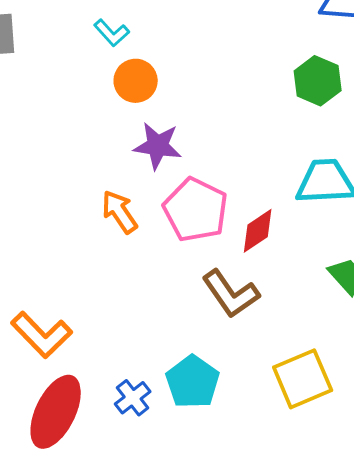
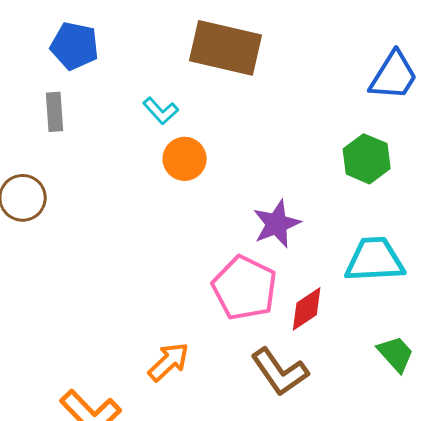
purple star: (158, 146) -> (277, 224), moved, turned -30
orange arrow: (120, 212) -> (169, 362), moved, turned 81

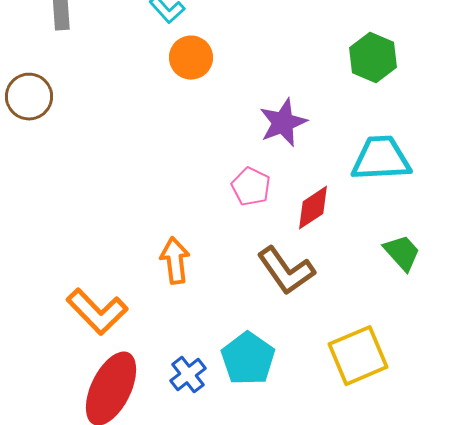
pink pentagon: (245, 288) -> (251, 187), size x0.6
orange arrow: (169, 362) -> (175, 261), turned -54

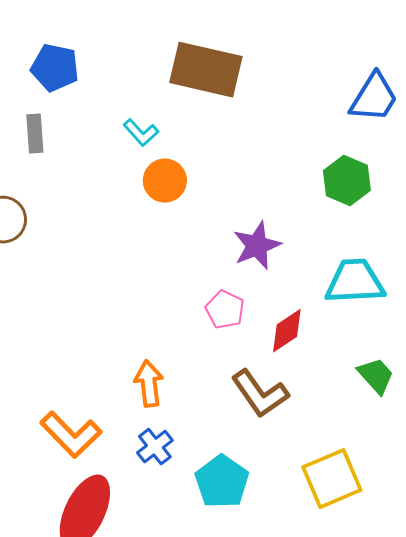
blue cross: (188, 375) -> (155, 447), moved

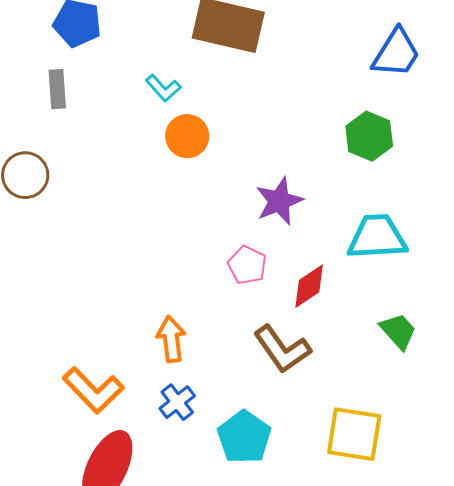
yellow square: (332, 479) -> (354, 434), turned 32

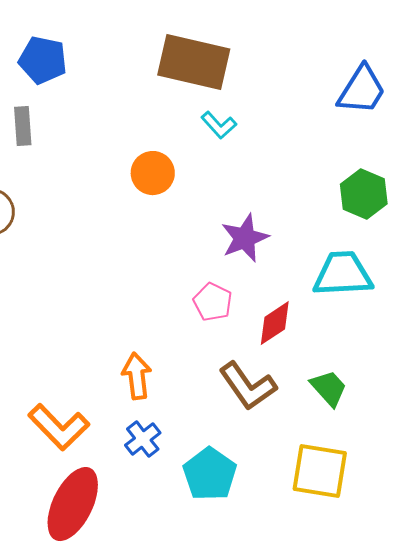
cyan L-shape: (163, 88) -> (219, 125), moved
green hexagon: (369, 136) -> (364, 194), moved
green trapezoid: (398, 331) -> (329, 388), moved

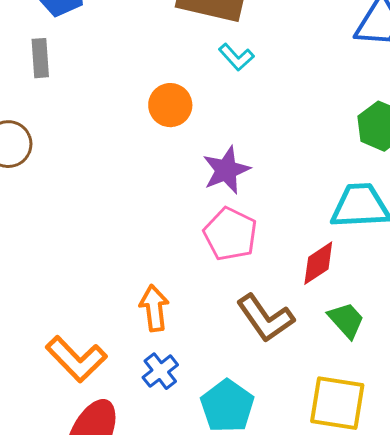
purple star: (245, 238) -> (226, 170), moved
pink pentagon: (213, 302) -> (230, 234), size x1.4
red diamond: (275, 323) -> (318, 263), moved

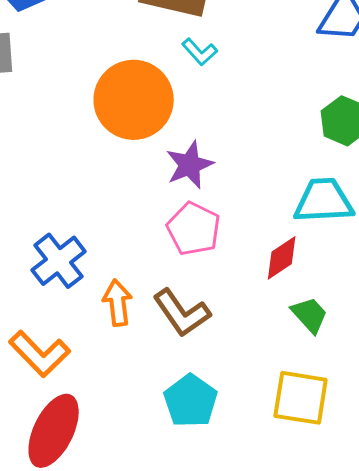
orange circle: (170, 105) -> (134, 100), size x1.8
brown L-shape: (265, 318) -> (182, 313), moved
blue cross: (160, 371) -> (59, 261), moved, size x1.5

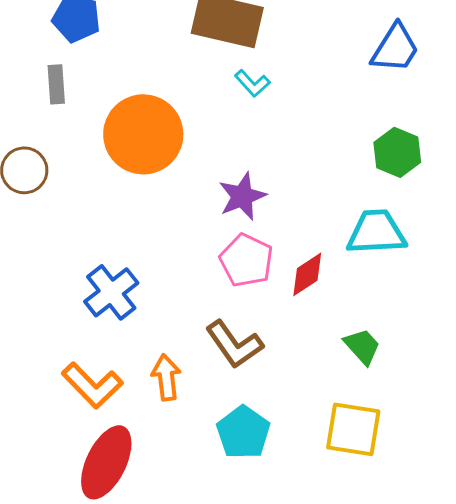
orange circle: (134, 100) -> (143, 134), moved
red diamond: (282, 258) -> (307, 274), moved
orange arrow: (118, 303) -> (166, 377), moved

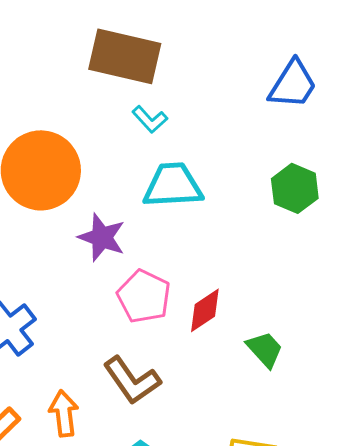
purple star: (242, 196) -> (102, 237), moved, turned -30
cyan trapezoid: (376, 232) -> (173, 185), moved
green trapezoid: (362, 346) -> (265, 349), moved

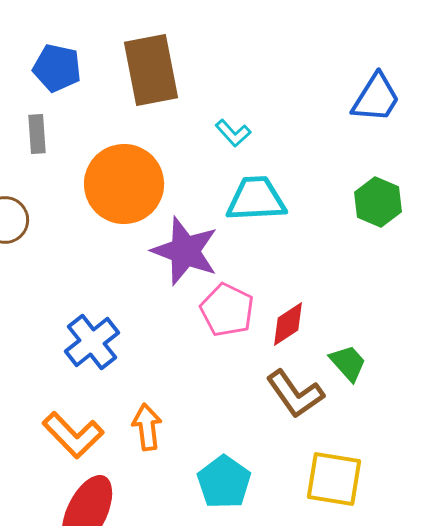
brown rectangle: (125, 56) -> (151, 70), moved, turned 66
purple star: (102, 237) -> (185, 251), size x1.4
brown L-shape: (132, 380) -> (295, 394), moved

